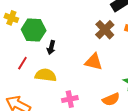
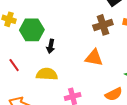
brown cross: (105, 30) -> (103, 25), turned 30
red line: (22, 63) -> (14, 65), moved, turned -64

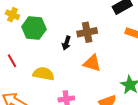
brown cross: (103, 25) -> (87, 32), moved
black arrow: (51, 46) -> (66, 43), moved

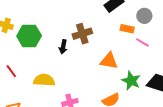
orange triangle: (92, 63) -> (109, 61), moved

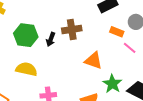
green hexagon: (29, 36) -> (26, 35), moved

